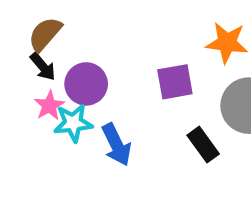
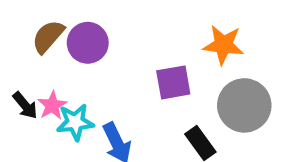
black arrow: (43, 67) -> (25, 105), moved
purple circle: (86, 84) -> (88, 43), moved

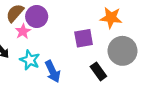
pink star: (52, 105) -> (23, 31), moved
cyan star: (75, 122) -> (30, 60), turned 30

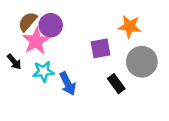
pink star: (23, 31) -> (36, 41), size x1.6
cyan star: (30, 60) -> (43, 71), turned -30

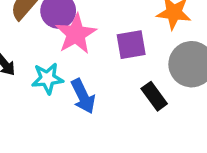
pink star: (36, 41) -> (76, 34), moved

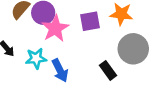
purple square: (131, 45) -> (90, 21), moved

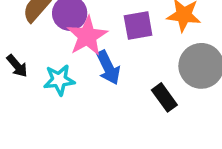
blue arrow: (60, 70) -> (108, 68), moved

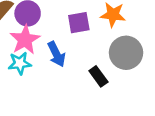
pink star: (87, 36) -> (25, 40), moved

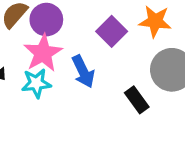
purple square: (79, 23) -> (112, 31), turned -35

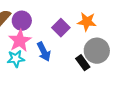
black rectangle: (137, 100) -> (83, 63), moved

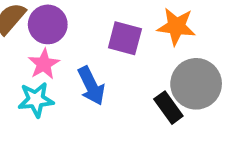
purple square: (61, 28) -> (125, 38), turned -30
pink star: (20, 41) -> (44, 64), size x0.7

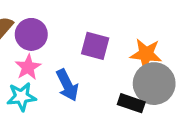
orange star: (176, 26) -> (146, 54), moved
black rectangle: (168, 108) -> (131, 103), turned -35

